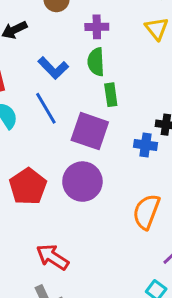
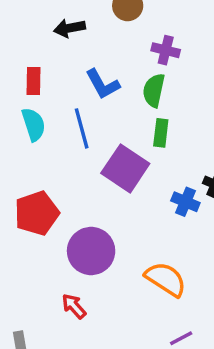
purple circle: (82, 182) -> (91, 251), moved
orange semicircle: (146, 212) -> (166, 279), turned 87
red arrow: (53, 257) -> (74, 306), moved, size x0.7

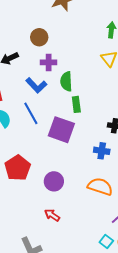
purple cross: (166, 50) -> (49, 62), moved
blue cross: (185, 202) -> (102, 151), moved
purple circle: (91, 251) -> (54, 181), size x0.7

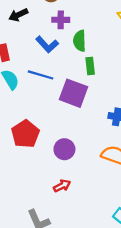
blue line: (31, 113) -> (41, 75), turned -45
red arrow: (52, 215) -> (62, 186), turned 119

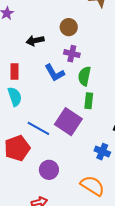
blue line: (41, 75) -> (38, 128), moved

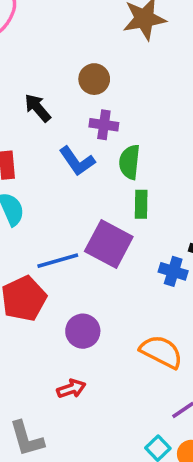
black arrow: (35, 40) -> (38, 108), turned 66
blue line: (38, 128) -> (58, 261), turned -40
blue cross: (102, 152) -> (173, 271), moved

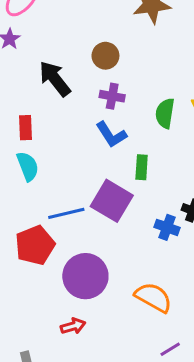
black arrow: (38, 108) -> (55, 79), size x1.4
blue L-shape: (77, 161) -> (111, 135), moved
green semicircle: (130, 162) -> (165, 113), moved
purple circle: (83, 331) -> (85, 276), size x1.5

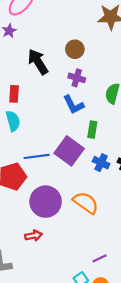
blue cross: (167, 227) -> (101, 163), moved
orange semicircle: (153, 297) -> (86, 203), moved

